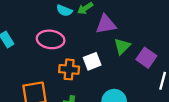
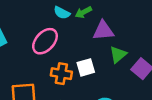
pink ellipse: (51, 39) -> (45, 41), turned -60

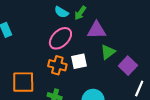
green arrow: (83, 12) -> (80, 13), turned -32
pink ellipse: (45, 41) -> (60, 38), moved

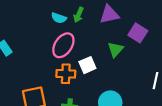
purple triangle: (97, 30) -> (109, 14), moved
purple square: (128, 66) -> (138, 33), moved

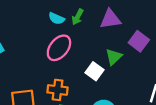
white square: (87, 65) -> (94, 71), moved, turned -35
orange cross: (66, 74) -> (58, 90), moved

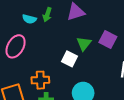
purple square: (139, 41) -> (108, 40), moved
pink ellipse: (59, 48) -> (16, 46), moved

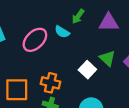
cyan semicircle: (29, 19) -> (62, 32), moved
green triangle: (84, 44) -> (107, 58), turned -42

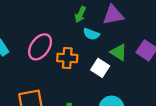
cyan semicircle: (62, 32) -> (91, 34), moved
orange cross: (50, 83) -> (67, 58), moved

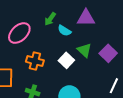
green arrow: (80, 14) -> (50, 19), moved
orange cross: (67, 58) -> (35, 61), moved

